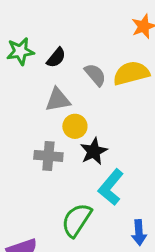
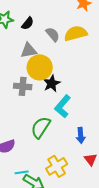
yellow circle: (75, 126) -> (40, 67), size x1.6

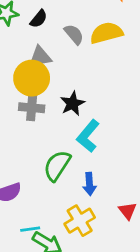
yellow circle: (40, 67) -> (32, 78), moved
blue arrow: (81, 135) -> (89, 184), moved

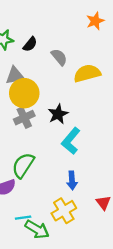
yellow semicircle: (106, 33) -> (87, 73), moved
gray triangle: (40, 57) -> (15, 76), moved
gray cross: (32, 108) -> (24, 118), turned -30
green semicircle: (57, 166) -> (23, 165), moved

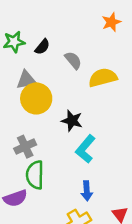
black star: (58, 114) -> (72, 121), turned -30
gray cross: (24, 118) -> (25, 147), moved
green semicircle: (23, 165) -> (35, 175), turned -32

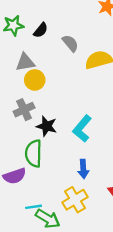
yellow circle: (36, 98) -> (35, 80), size x0.7
black star: (72, 121) -> (47, 126), moved
gray cross: (25, 147) -> (24, 110), moved

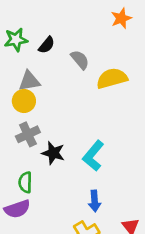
yellow circle: (35, 80) -> (24, 101), moved
green semicircle: (34, 153) -> (25, 182), moved, size x0.7

